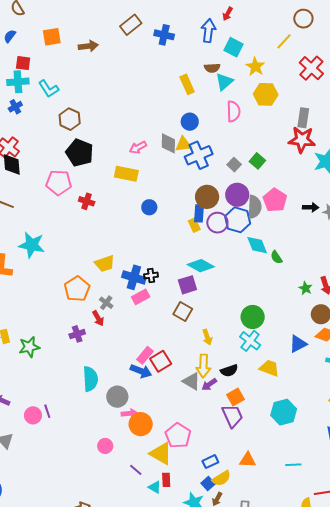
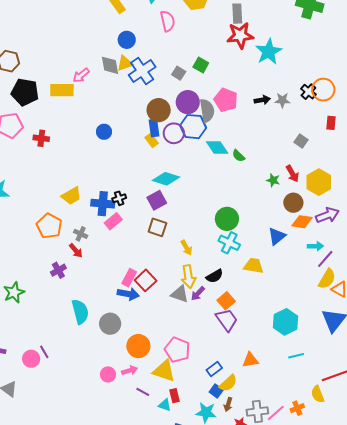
yellow rectangle: (126, 174) -> (62, 90), moved
cyan hexagon: (284, 412) -> (285, 322), moved
pink arrow: (129, 413) -> (130, 370), moved

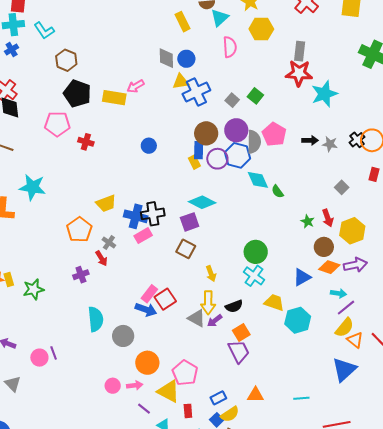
gray diamond: (110, 65) -> (166, 58), moved
black cross: (119, 198) -> (153, 214), size x1.6
cyan hexagon: (285, 322) -> (298, 320), moved
red rectangle: (174, 396) -> (188, 411), moved

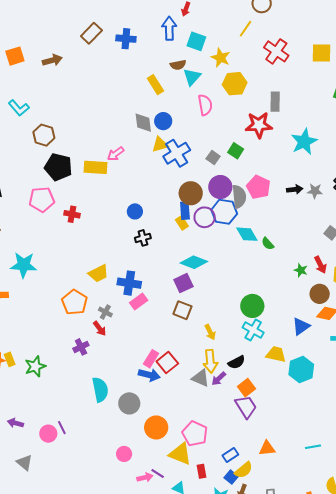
red star: (299, 73) -> (259, 125), moved
black cross: (153, 214) -> (143, 238), moved, size x0.7
pink arrow: (135, 385) -> (145, 477), moved

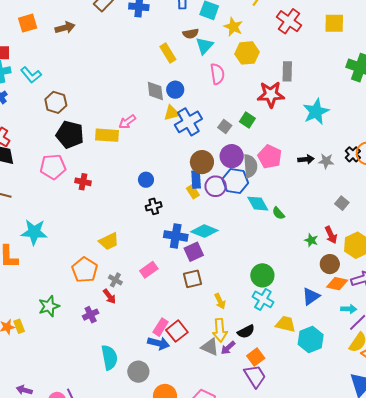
blue cross: (129, 283) -> (176, 236), moved
brown square: (182, 310) -> (192, 279), turned -36
green star: (35, 366) -> (49, 306), moved

